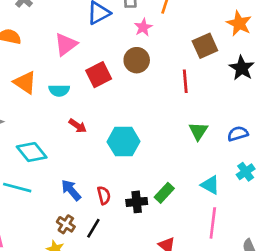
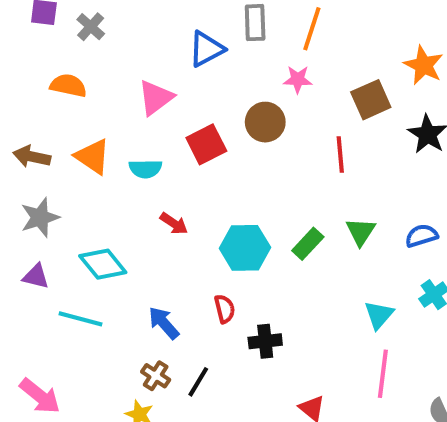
pink star: (143, 27) -> (298, 79), moved, turned 30
cyan triangle: (210, 185) -> (379, 315), turned 42
green rectangle: (164, 193) -> (308, 244), moved
red semicircle: (104, 195) -> (225, 309), moved

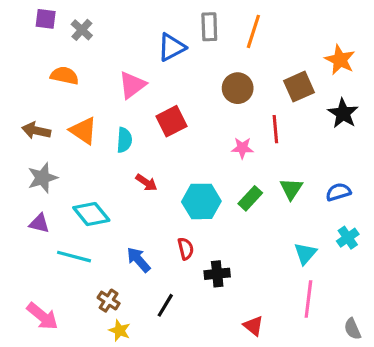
pink star: (298, 79) -> (242, 148), moved
brown circle: (265, 122) -> (238, 88), moved
cyan semicircle: (145, 169) -> (124, 140), turned -85
brown cross: (156, 376) -> (109, 301), moved

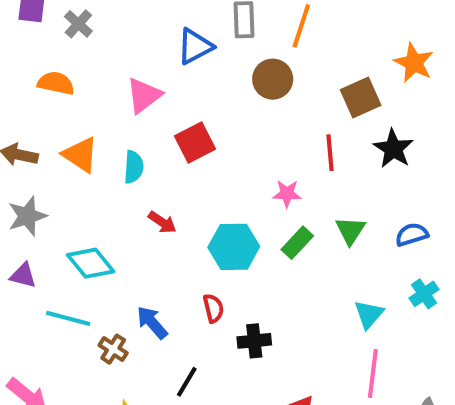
brown circle: (238, 88) -> (273, 79), moved
black star: (343, 113) -> (393, 149), moved
pink star: (242, 148) -> (287, 194), moved
brown cross: (109, 301) -> (113, 349), moved

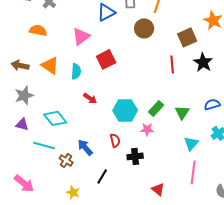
pink star: (287, 194) -> (147, 129), moved
green triangle: (350, 230) -> (182, 112), moved

